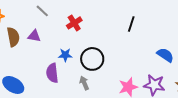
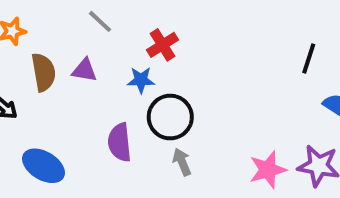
black line: (131, 24) -> (309, 59), moved
blue star: (65, 55) -> (141, 80), moved
black circle: (92, 59) -> (170, 117), moved

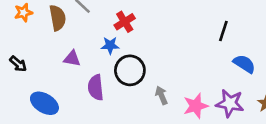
purple triangle: (84, 70) -> (72, 59), moved
brown semicircle: (43, 72) -> (58, 18), moved
gray arrow: (182, 162) -> (161, 95), moved

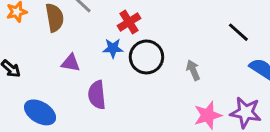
black line: (223, 31) -> (238, 32), turned -66
black circle: (130, 70) -> (146, 57), moved
gray arrow: (161, 95) -> (193, 70), moved

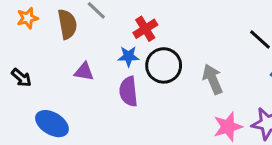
gray arrow: (193, 70) -> (213, 79), size x1.4
purple semicircle: (97, 95) -> (128, 91), moved

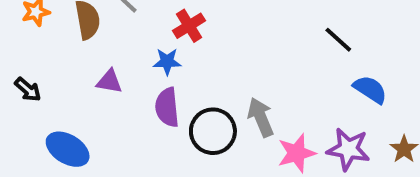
black circle: (164, 65) -> (213, 131), moved
gray arrow: (213, 79) -> (261, 117), moved

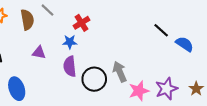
blue semicircle: (370, 89) -> (184, 44), moved
blue ellipse: (68, 149) -> (17, 89), turned 40
purple star: (348, 149) -> (166, 89), turned -30

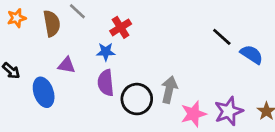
gray arrow: (120, 72) -> (169, 90), turned 36
blue ellipse: (17, 89) -> (44, 92), moved

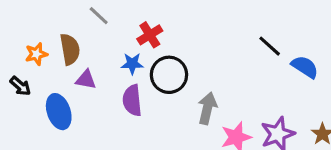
orange star: (17, 18) -> (36, 54), moved
brown semicircle: (52, 23) -> (70, 49), moved
black circle: (137, 99) -> (169, 75), moved

